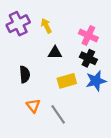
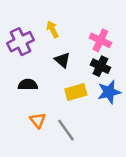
purple cross: (18, 24) -> (21, 42), moved
black triangle: (55, 53) -> (62, 60), turned 40
black semicircle: (25, 74) -> (28, 85), turned -84

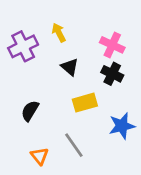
black semicircle: (28, 85) -> (30, 111), moved, turned -60
blue star: (109, 92) -> (122, 126), moved
orange triangle: (38, 120) -> (40, 156), moved

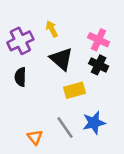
black triangle: (70, 67) -> (61, 59), size x1.5
black semicircle: (30, 111) -> (20, 77), moved, turned -30
blue star: (122, 126) -> (94, 123), moved

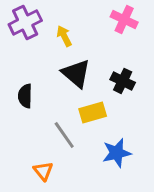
pink cross: (99, 40) -> (124, 19), moved
purple cross: (20, 41) -> (25, 22), moved
gray line: (65, 127) -> (64, 135), moved

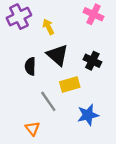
black semicircle: (25, 96) -> (30, 66), moved

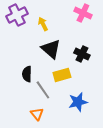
black semicircle: (30, 66) -> (27, 74), moved
orange triangle: (32, 128) -> (37, 114), moved

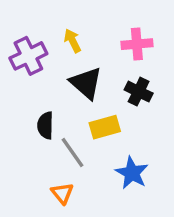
pink cross: (83, 13) -> (137, 44), moved, turned -30
purple cross: (17, 15) -> (28, 56), moved
blue star: (78, 102) -> (132, 173), turned -30

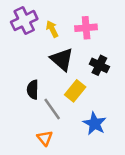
pink cross: (137, 44) -> (86, 28), moved
purple cross: (28, 56) -> (24, 21), moved
yellow rectangle: (105, 127) -> (75, 91), turned -35

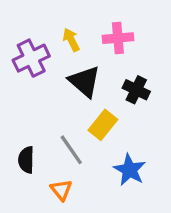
purple cross: (24, 21) -> (31, 58), moved
black semicircle: (33, 90) -> (26, 160), moved

